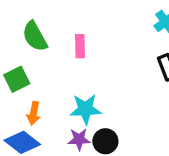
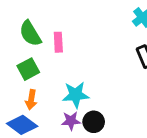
pink rectangle: (80, 46) -> (58, 42), moved
green square: (17, 79) -> (28, 69), moved

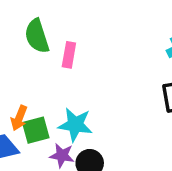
green square: (28, 69) -> (36, 130), moved

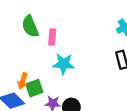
cyan star: (75, 125) -> (64, 64), moved

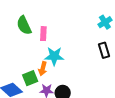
orange arrow: (23, 81) -> (43, 69), moved

